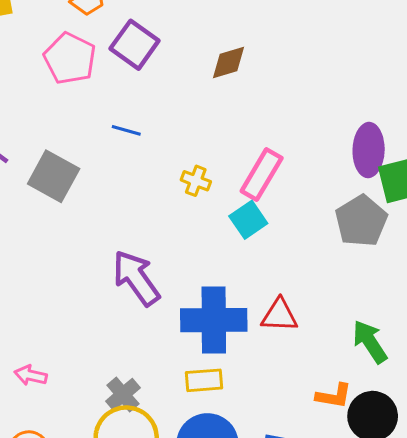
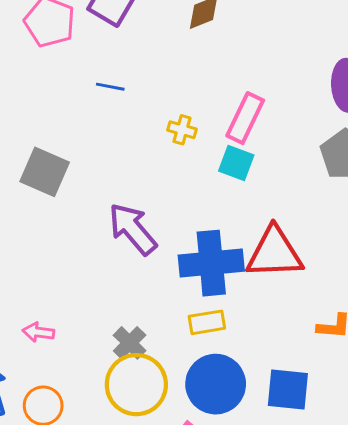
gray square: (54, 176) -> (45, 172), moved
cyan square: (248, 220) -> (236, 163), turned -30
red triangle: (279, 315) -> (274, 253), size x1.6

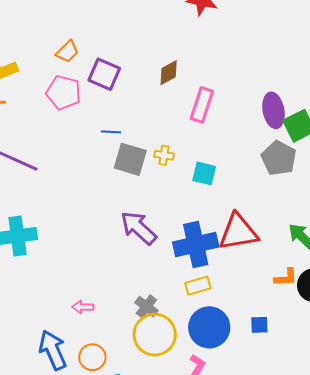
pink rectangle: (245, 118) -> (202, 105), moved
gray square: (45, 172) -> (130, 159), moved
blue square: (288, 390) -> (259, 325), size x0.6

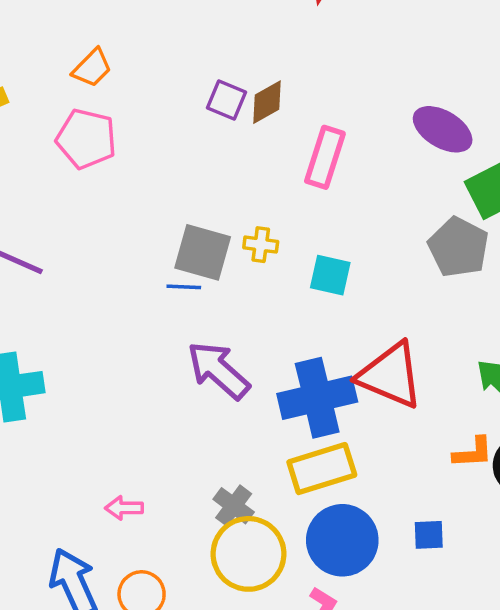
purple square: (104, 74) -> (227, 100), moved, size x0.7
purple ellipse: (273, 110) -> (443, 129), moved, turned -48
blue line: (111, 132) -> (184, 287), moved
red triangle: (238, 232) -> (390, 375), turned 33
yellow rectangle: (198, 286) -> (322, 469), size x1.5

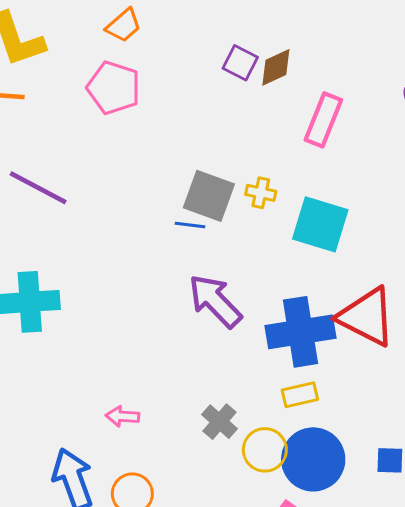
cyan square: (330, 275) -> (320, 224), size x1.5
yellow rectangle: (322, 469) -> (300, 395), size x0.6
yellow circle: (248, 554) -> (265, 450), moved, size x0.7

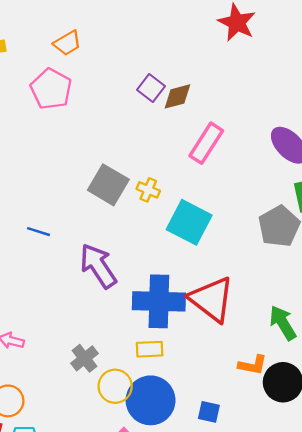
blue line: (190, 225) -> (39, 232), moved

